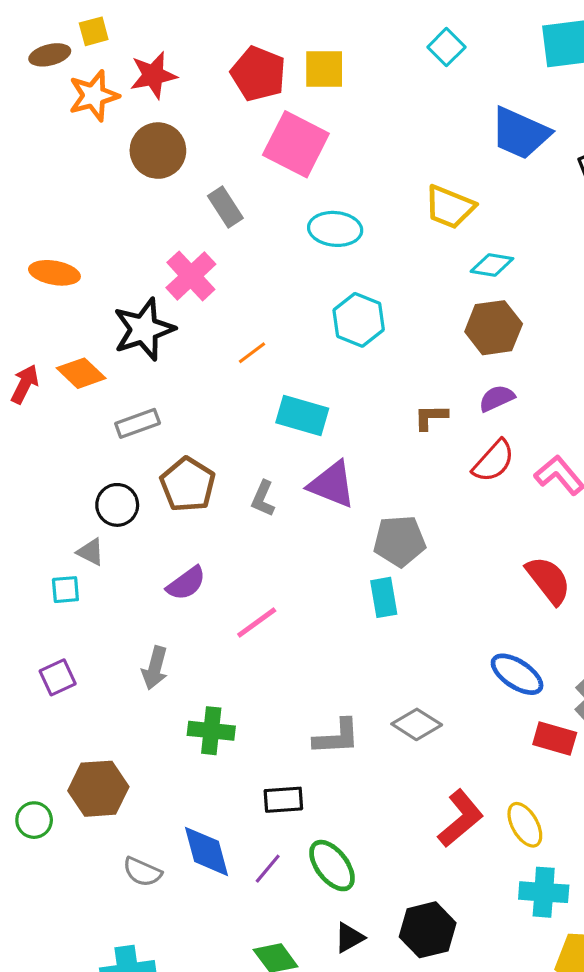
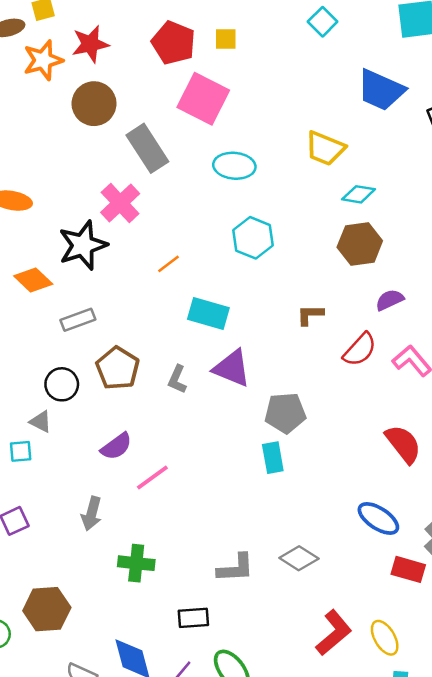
yellow square: (324, 69) -> (226, 39), size x0.7
gray rectangle: (225, 207) -> (147, 148), size x1.5
purple semicircle: (497, 398) -> (390, 300), moved
pink line: (257, 622) -> (152, 477), moved

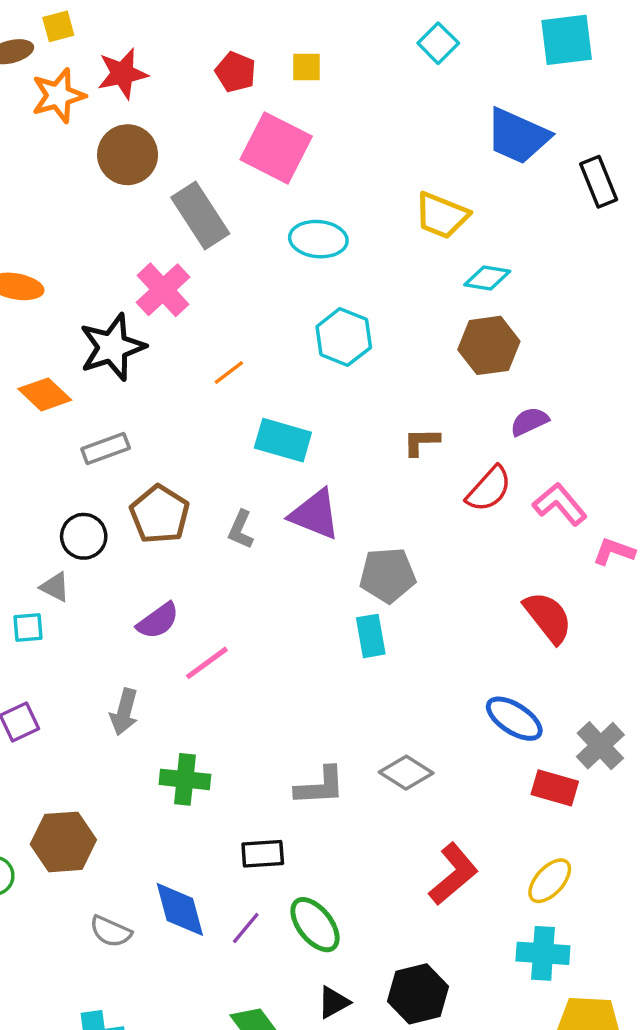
red pentagon: (173, 43) -> (236, 72), size x0.7
yellow ellipse: (385, 638) -> (550, 881), moved, turned 72

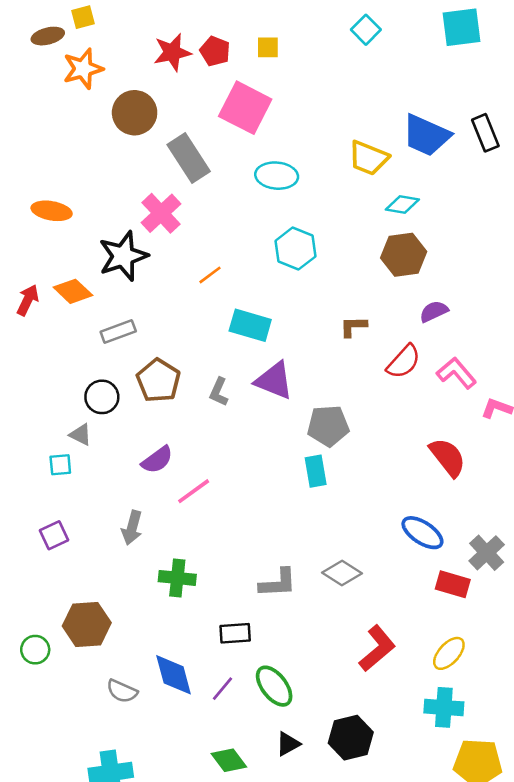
red star: (122, 74) -> (172, 52), moved
blue trapezoid: (518, 136) -> (426, 135), moved

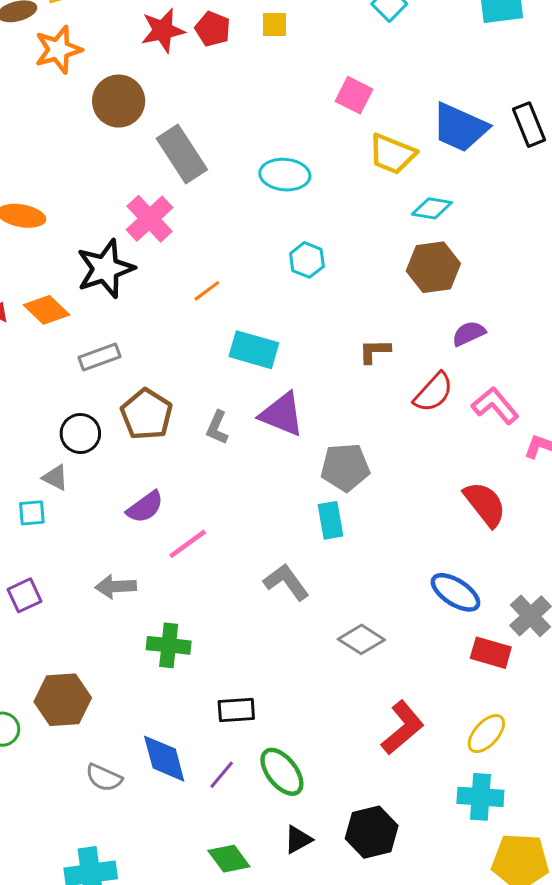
pink square: (245, 108) -> (354, 95), moved, size x0.6
cyan hexagon: (295, 249) -> (307, 260), size x0.7
gray arrow: (132, 528) -> (116, 586), turned 72
gray L-shape: (278, 583) -> (286, 582), moved, turned -123

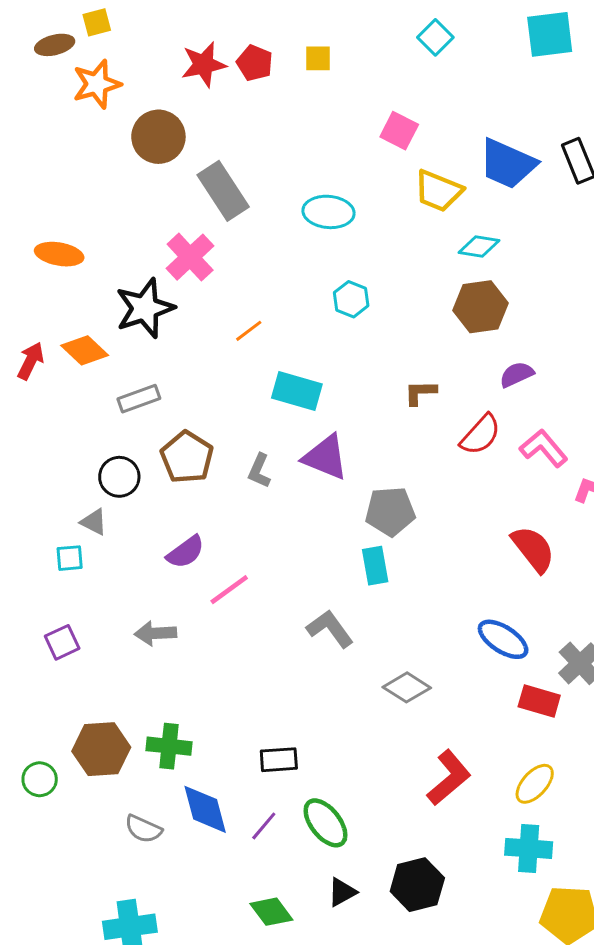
green cross: (169, 645) -> (169, 746), moved

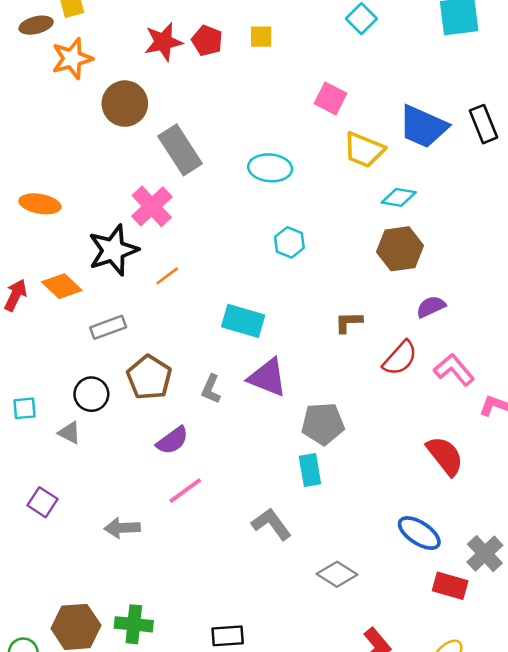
orange line: (249, 331) -> (167, 276), moved
purple semicircle: (186, 552) -> (172, 440), moved
cyan square: (70, 558) -> (25, 408), moved
purple square: (62, 642) -> (43, 502), moved, turned -32

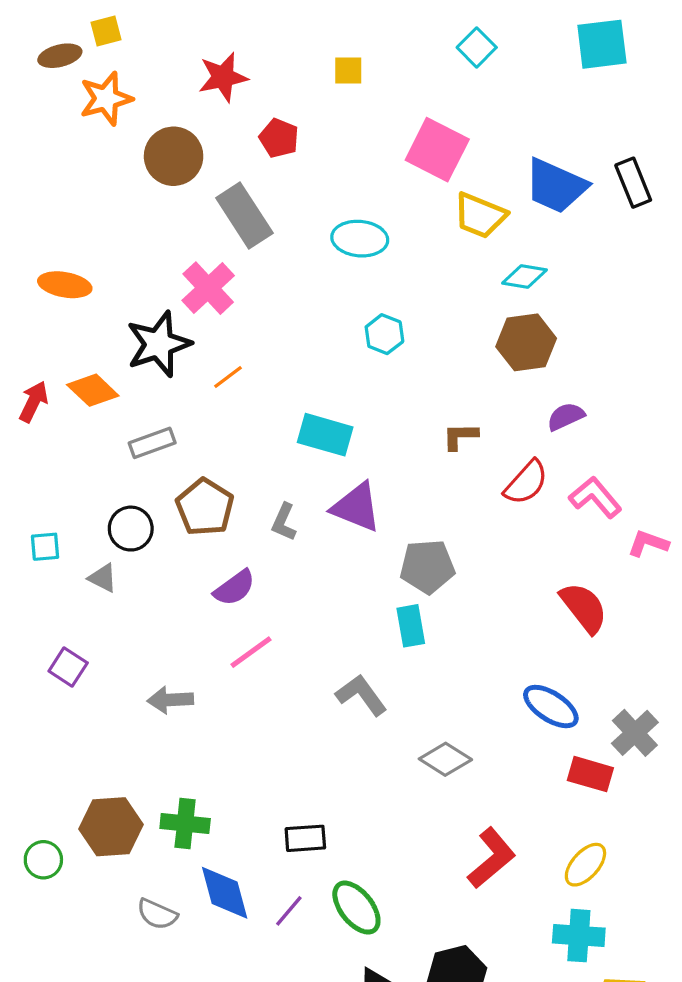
red pentagon: (207, 41) -> (279, 138), moved
pink square: (331, 98) -> (437, 150), size x1.5

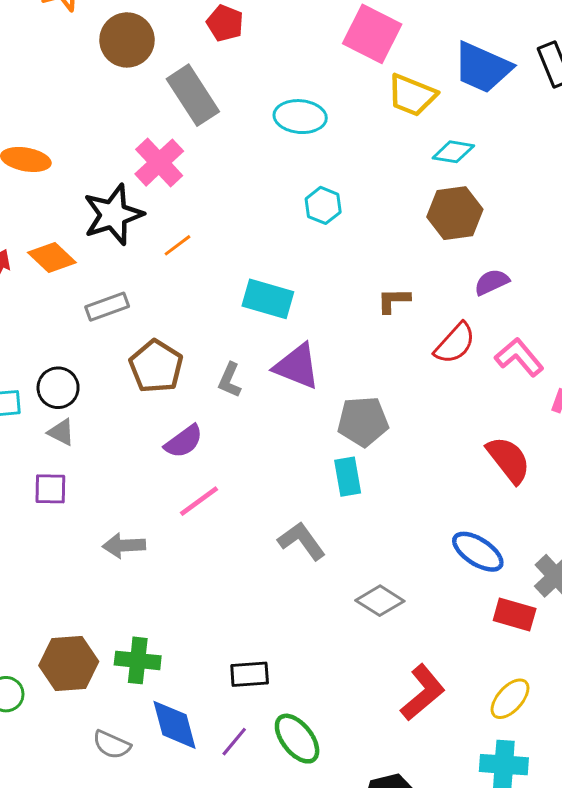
black circle: (131, 529) -> (58, 388), moved
purple square: (68, 667) -> (50, 489), moved, turned -32

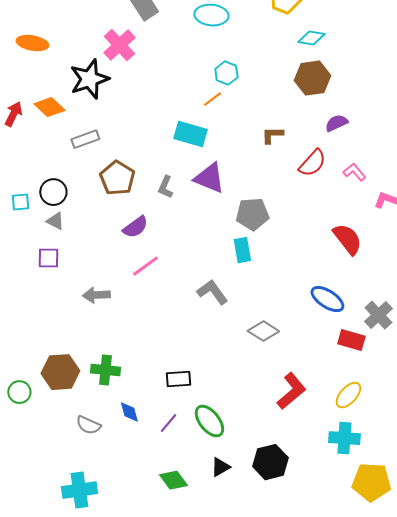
orange line: (178, 245) -> (212, 99), moved
pink L-shape: (519, 357) -> (354, 172), size x0.7
blue diamond: (174, 725) -> (129, 412), size x0.6

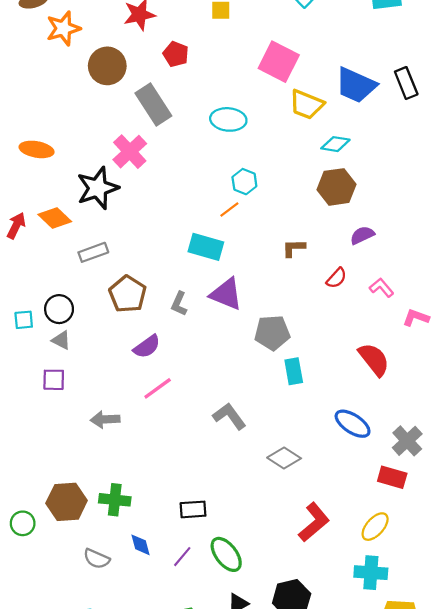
red semicircle: (312, 163) -> (337, 278), size x0.7
cyan rectangle: (242, 250) -> (294, 371), moved
red rectangle: (351, 340) -> (392, 477), moved

